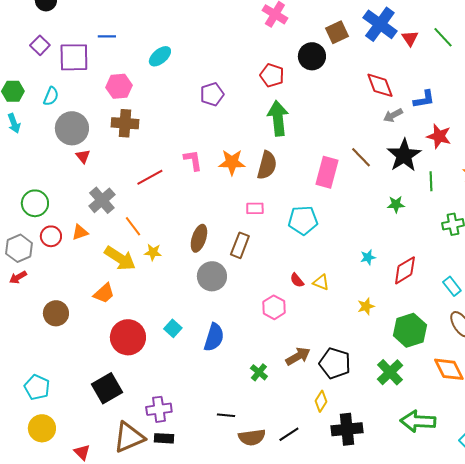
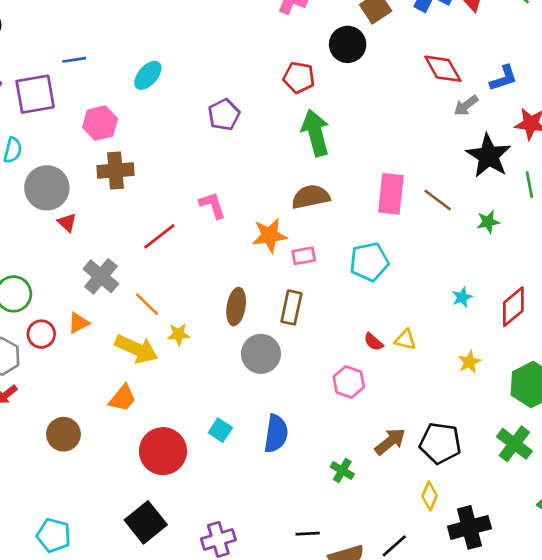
brown line: (361, 157) -> (438, 200), moved
orange star: (232, 162) -> (270, 235), moved
brown semicircle: (267, 165) -> (311, 197), turned -108

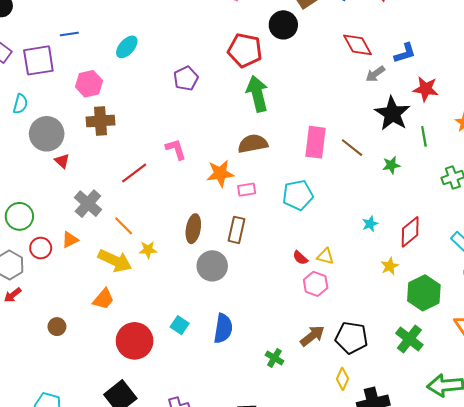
red pentagon: (299, 78) -> (245, 50), size x1.4
yellow star: (469, 362) -> (390, 266), moved
pink hexagon: (349, 382) -> (316, 284), moved
brown circle: (63, 434) -> (57, 327), size x0.7

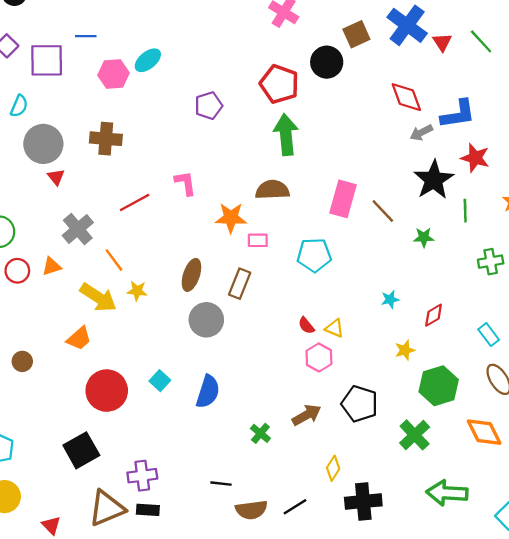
blue L-shape: (405, 53) -> (458, 114), size x1.4
pink hexagon: (89, 84) -> (114, 74), moved
red diamond: (410, 232) -> (434, 315), size x0.7
black pentagon: (351, 338) -> (360, 404), moved

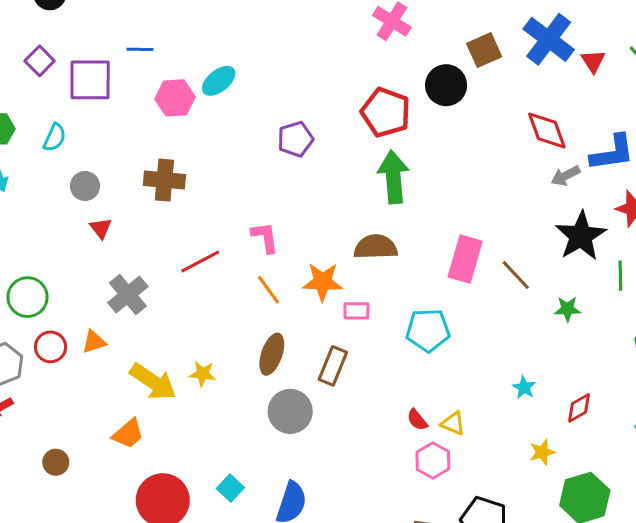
gray circle: (43, 144) -> (85, 186), size x0.6
orange line: (114, 260) -> (269, 290), moved
cyan star: (390, 299) -> (524, 387), turned -30

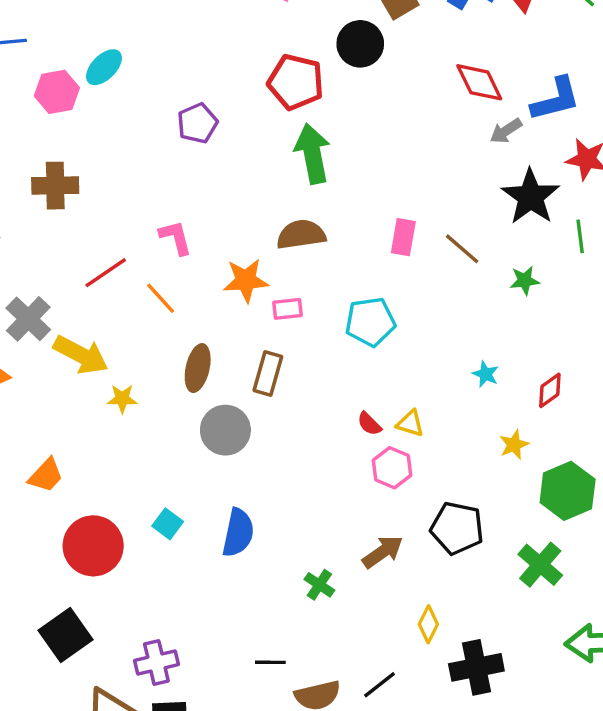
pink rectangle: (465, 259) -> (403, 237), size x0.7
orange line: (269, 290) -> (161, 298), moved
yellow arrow: (153, 382) -> (81, 355), moved

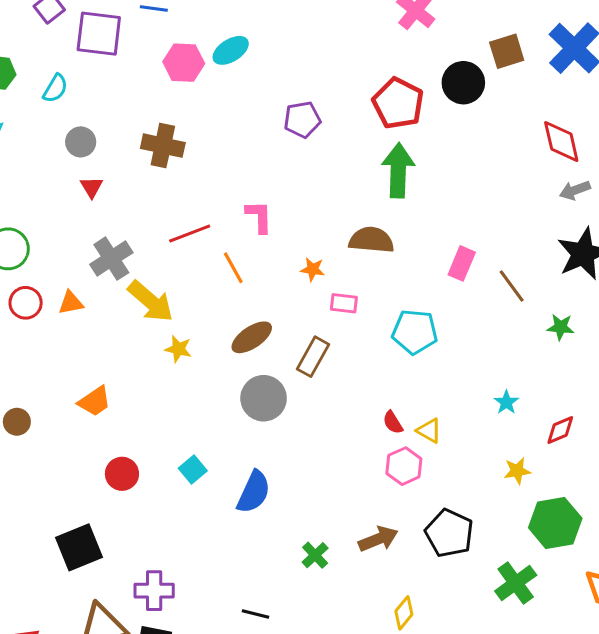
orange star: (246, 280) -> (313, 269), size x0.6
brown ellipse: (198, 368) -> (252, 337), turned 30
red circle: (93, 546) -> (122, 474), size x0.6

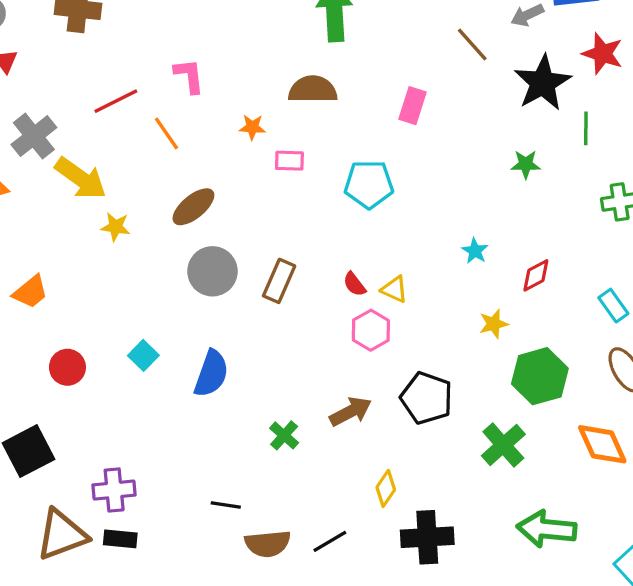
brown line: (512, 286) -> (472, 45), moved
brown rectangle: (313, 357) -> (279, 281), moved

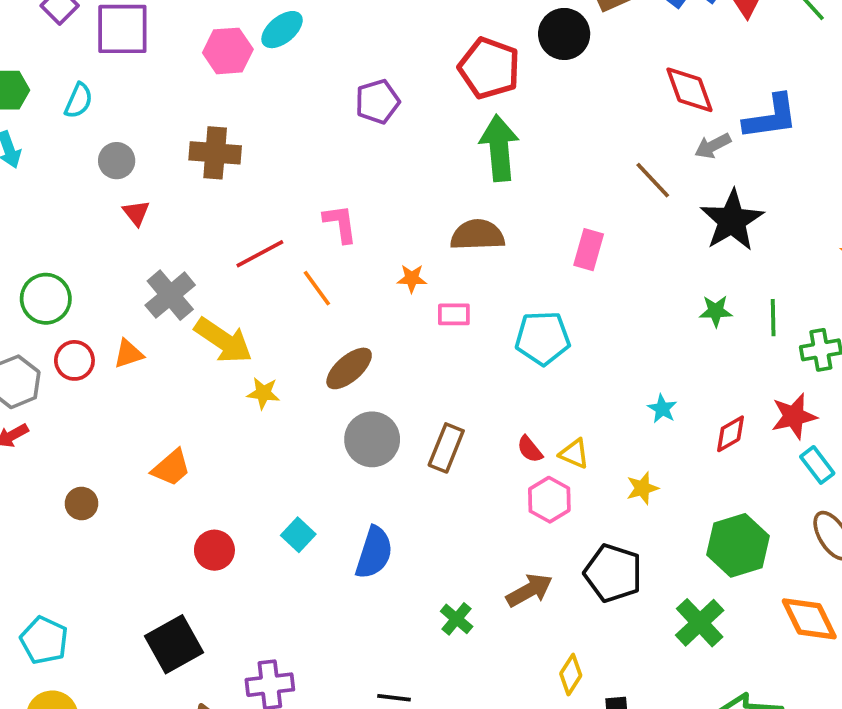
red star: (603, 54) -> (794, 416), moved, turned -30
green line: (586, 128) -> (773, 318), moved
yellow star: (494, 324) -> (642, 488), moved

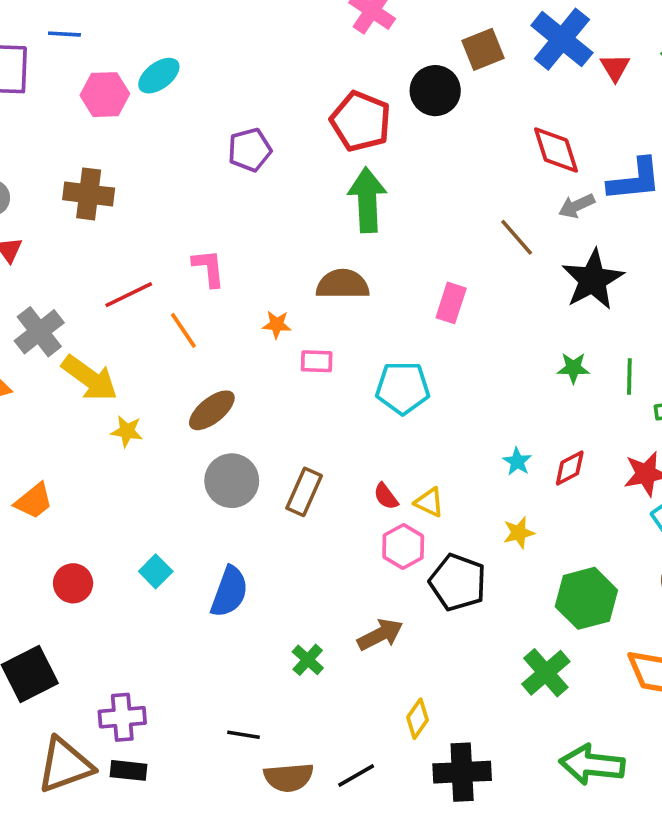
red diamond: (730, 434) -> (570, 468), moved
yellow star: (642, 488) -> (519, 533), moved
black pentagon: (613, 573) -> (458, 582), moved

